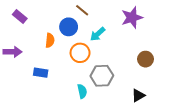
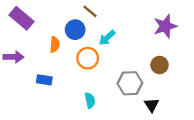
purple rectangle: (20, 16) -> (22, 18), size x1.5
purple star: (132, 18) -> (165, 26), moved
gray hexagon: (102, 76) -> (130, 83), moved
black triangle: (138, 95) -> (152, 105), turned -32

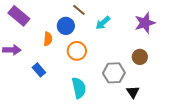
cyan arrow: (107, 38) -> (103, 23), moved
blue rectangle: (44, 80) -> (39, 70), turned 40
cyan semicircle: (90, 100) -> (79, 88), size x1.5

